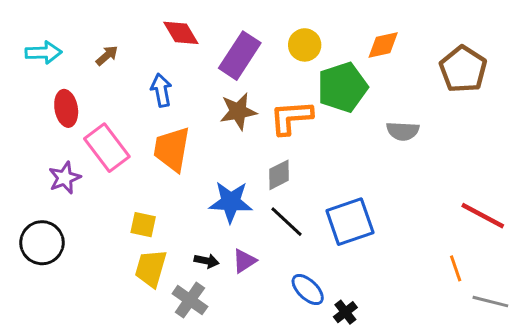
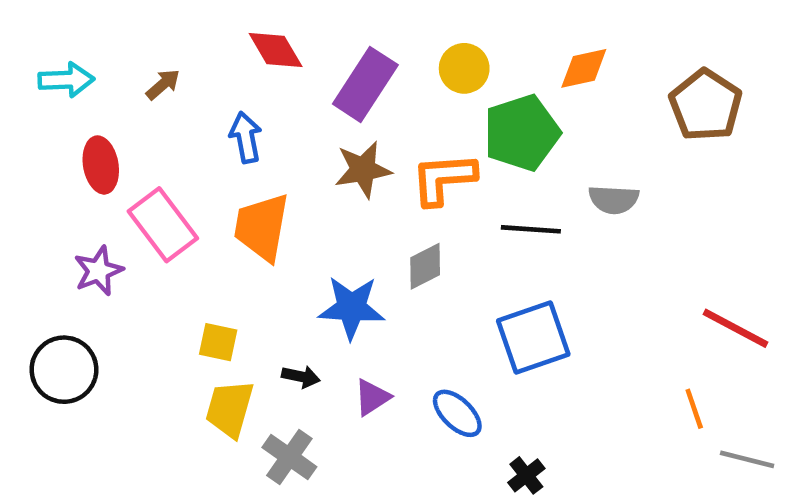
black line: (287, 222) -> (531, 229), moved, turned -39
black arrow: (207, 261) -> (301, 377), moved
blue ellipse: (308, 290) -> (457, 413), moved

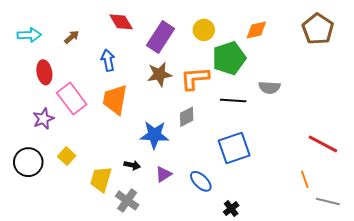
brown pentagon: (706, 105) -> (318, 29), moved
yellow square: (218, 342) -> (67, 156), moved, turned 30

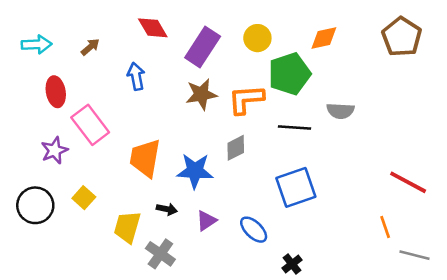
orange trapezoid: (115, 100) -> (145, 158), moved

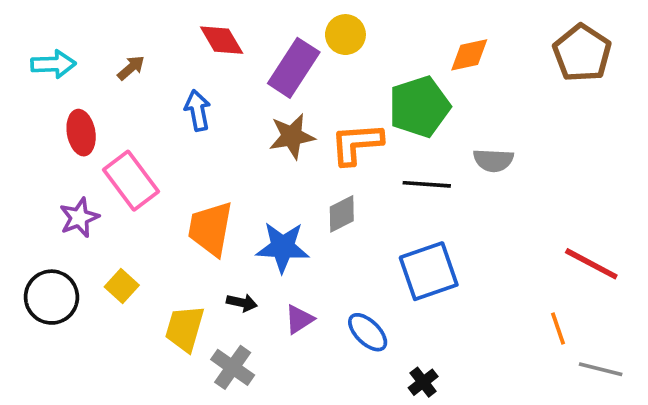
yellow circle: (257, 38) -> (345, 35), moved

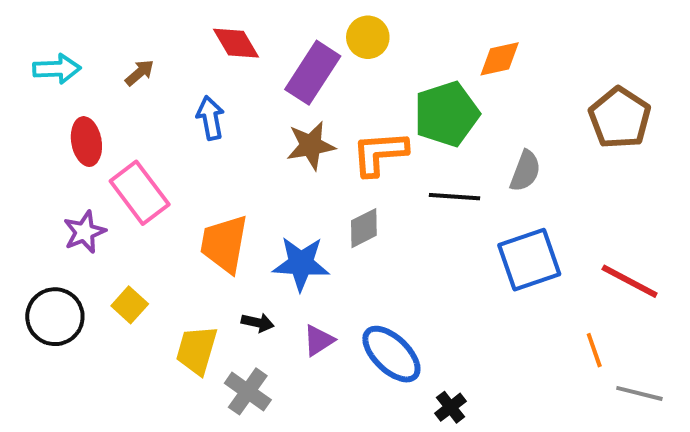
brown pentagon: (582, 53) -> (620, 118), moved
gray semicircle: (493, 160) -> (525, 171), turned -72
blue square: (429, 271) -> (529, 260), moved
blue ellipse: (368, 332) -> (391, 354), size x1.4

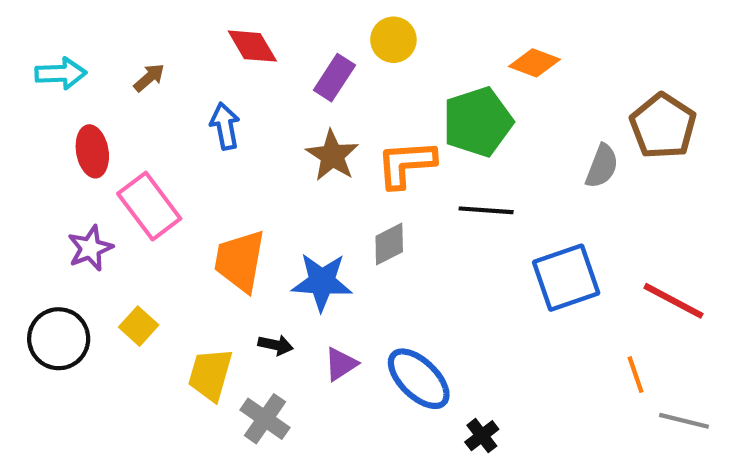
orange diamond: (500, 59) -> (535, 63), turned 33
purple rectangle: (313, 73) -> (334, 78), size x0.7
brown star: (311, 145) -> (332, 156), turned -30
gray semicircle: (525, 171) -> (602, 166), moved

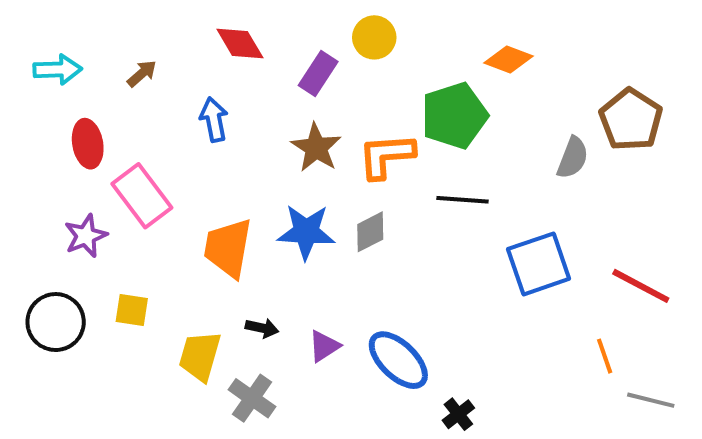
blue star: (322, 282) -> (306, 232), moved
yellow square: (139, 326) -> (132, 310), turned -33

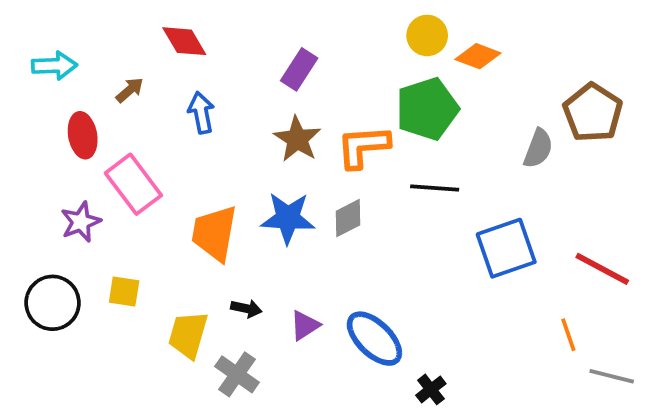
yellow circle: (374, 37) -> (427, 35), moved
red diamond: (240, 43) -> (184, 41), moved
brown arrow: (142, 74) -> (130, 90), moved

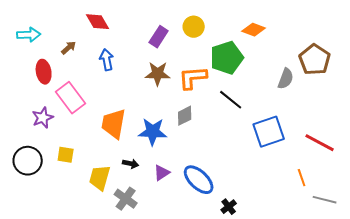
yellow circle: (427, 35) -> (194, 27), moved
brown star: (297, 139) -> (158, 74), turned -30
black line: (435, 188) -> (231, 100), turned 35
blue star: (288, 218) -> (153, 132), moved

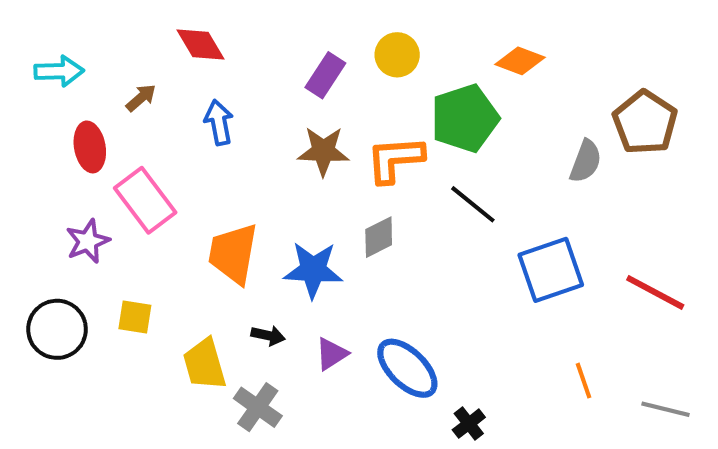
yellow trapezoid: (100, 178) -> (205, 364), turned -32
orange line: (302, 178) -> (584, 381), moved

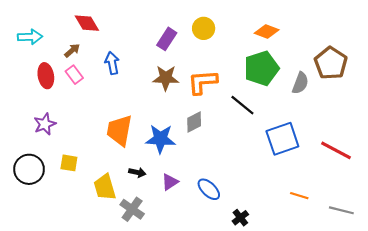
red diamond: (200, 45) -> (87, 23), moved
green pentagon: (465, 118) -> (261, 68), moved
pink rectangle: (145, 200) -> (74, 75), moved, size x0.6
blue ellipse: (407, 368) -> (209, 189), size x0.7
orange line: (584, 381) -> (299, 196), turned -54

